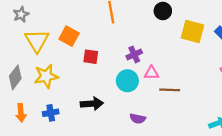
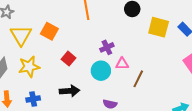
red square: (91, 57) -> (69, 59), moved, turned 32
brown line: (170, 90) -> (138, 79), turned -66

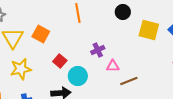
cyan circle: (101, 71) -> (78, 76), moved
brown line: (138, 79) -> (129, 81), turned 42

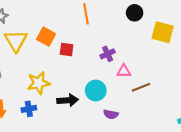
red square: (60, 61) -> (67, 50), moved, turned -32
yellow star: (21, 69) -> (39, 83), moved
cyan circle: (78, 76) -> (96, 91), moved

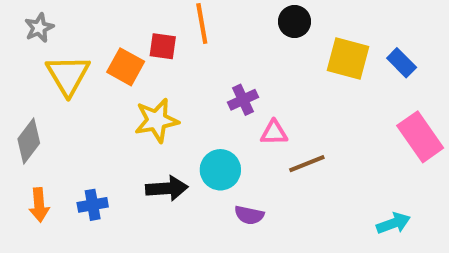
red square: (67, 50) -> (163, 46), moved
yellow star: (39, 83) -> (157, 120), moved

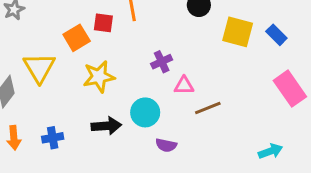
orange square: (126, 67) -> (77, 38), turned 30
yellow triangle: (68, 75) -> (39, 68), moved

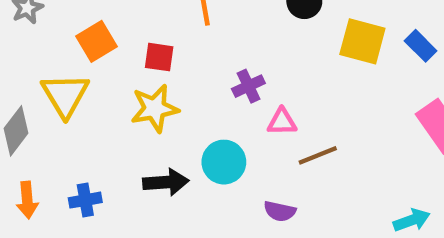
red square: (103, 23) -> (159, 57), moved
orange square: (77, 38) -> (96, 41), moved
purple semicircle: (166, 145) -> (280, 211), moved

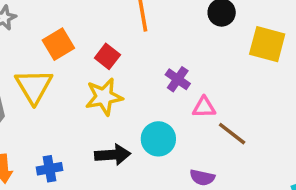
red square: (159, 57) -> (107, 56), turned 30
purple cross: (248, 86) -> (178, 79), turned -30
brown line: (318, 155) -> (232, 134), turned 60

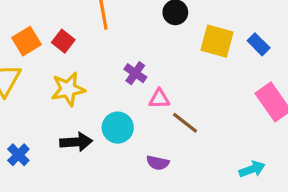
red square: (107, 56) -> (63, 41), moved
blue cross: (50, 169) -> (18, 155), turned -35

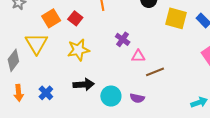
brown line: (185, 123) -> (155, 72), turned -60
cyan circle: (118, 128) -> (111, 96), moved

